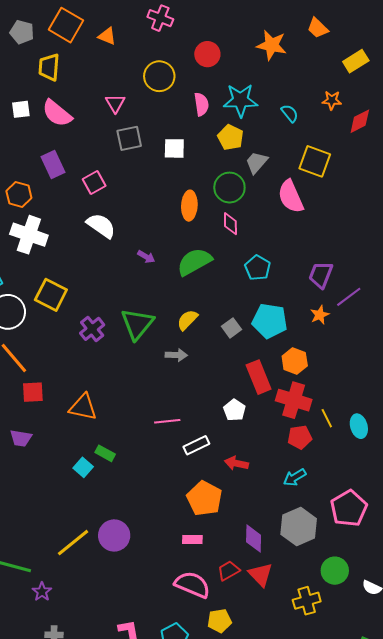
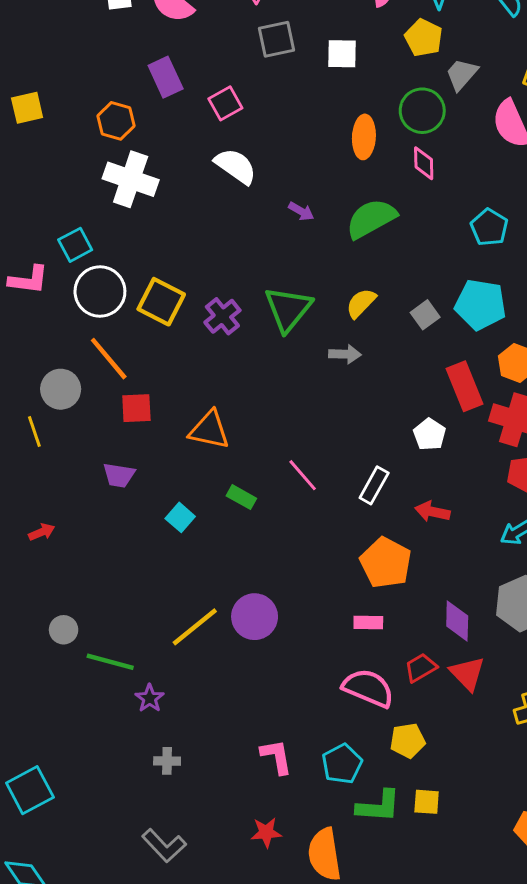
cyan pentagon: (258, 268) -> (489, 227), moved
yellow square: (51, 295) -> (161, 302), moved
pink line: (167, 421) -> (303, 475), moved, turned 55
white rectangle: (196, 445) -> (374, 485), turned -35
cyan square: (83, 467) -> (180, 517), moved

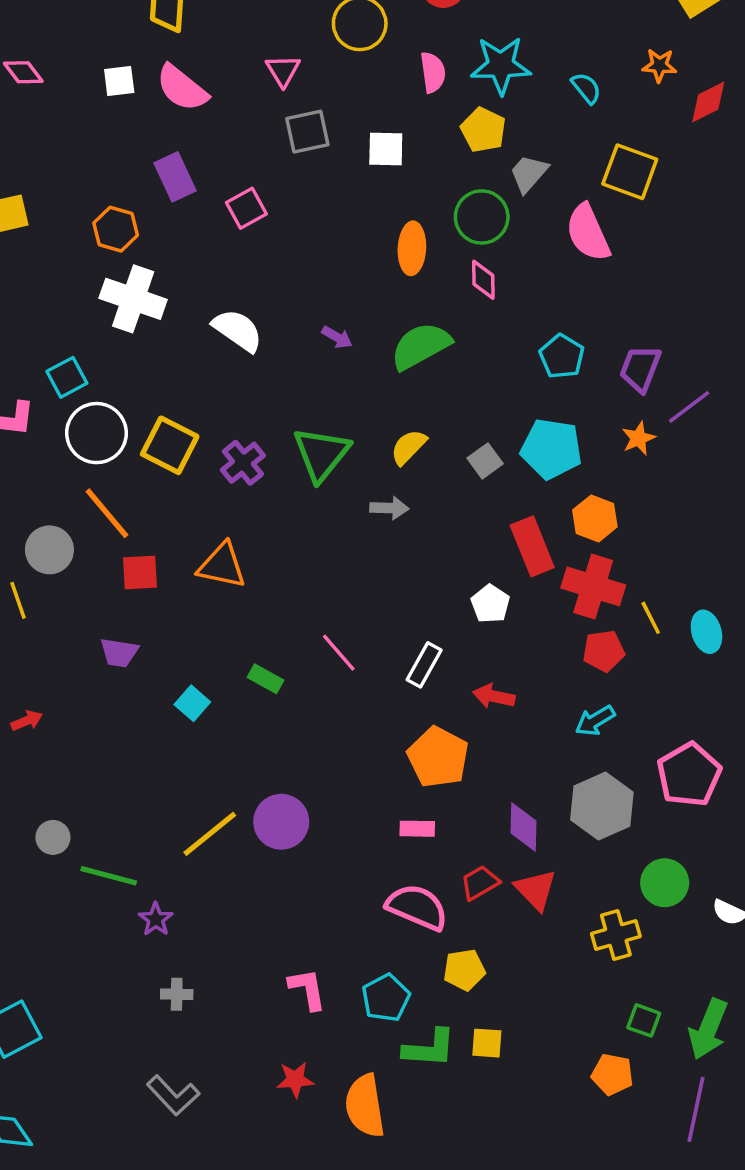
white semicircle: (236, 166) -> (238, 330), moved
orange triangle: (209, 430) -> (222, 566), moved

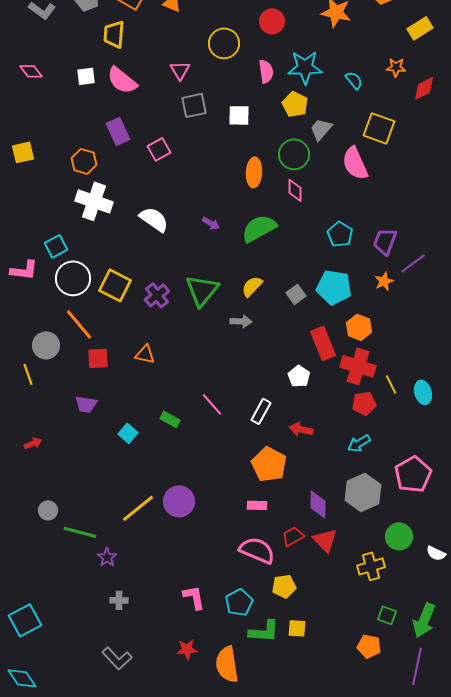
orange triangle: (222, 566) -> (145, 354), size x0.7

